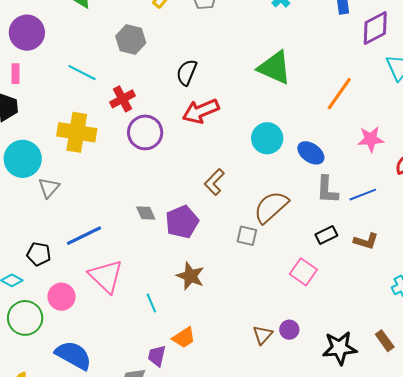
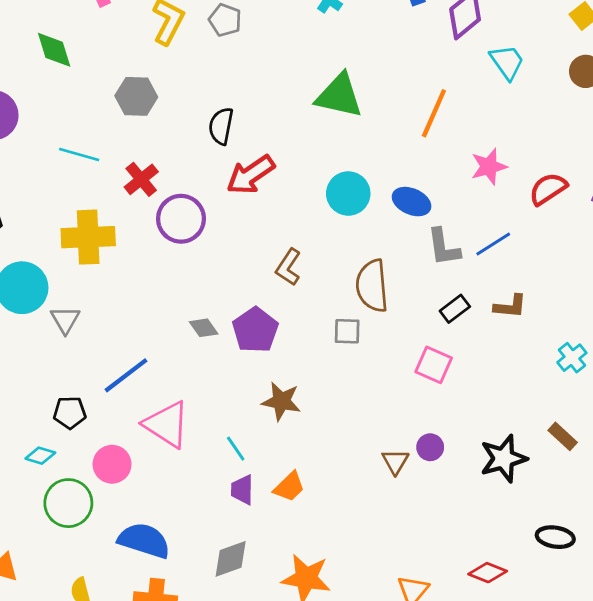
brown semicircle: (271, 207) -> (372, 286), turned -42
purple trapezoid: (157, 356) -> (242, 490), moved

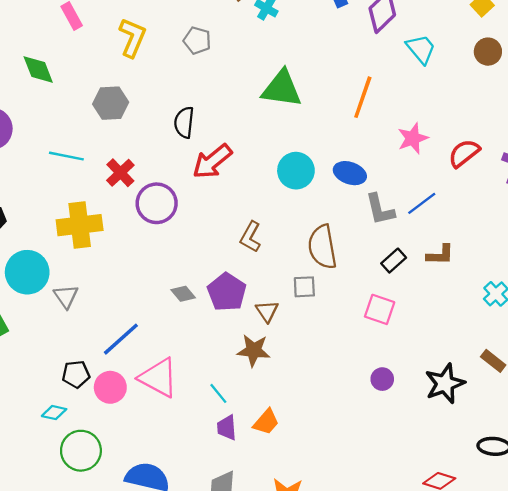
gray pentagon: (225, 20) -> (197, 40), moved
brown triangle: (395, 462) -> (267, 311), moved
pink circle: (112, 464) -> (110, 387), moved

